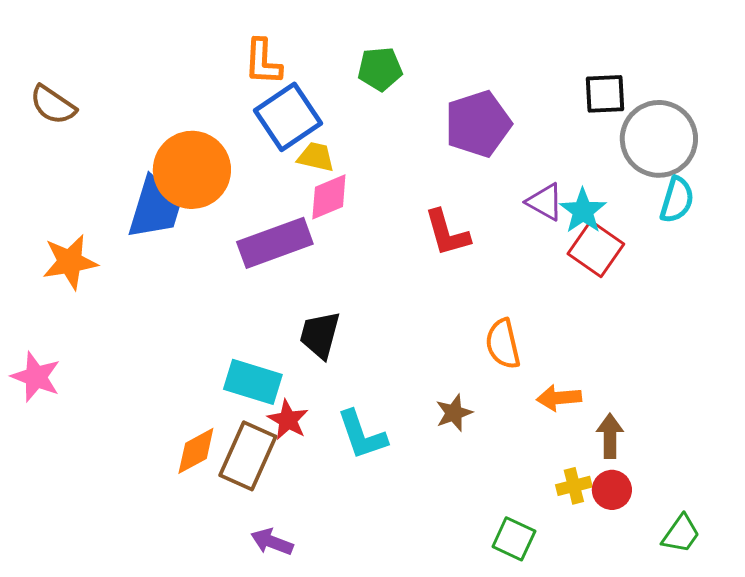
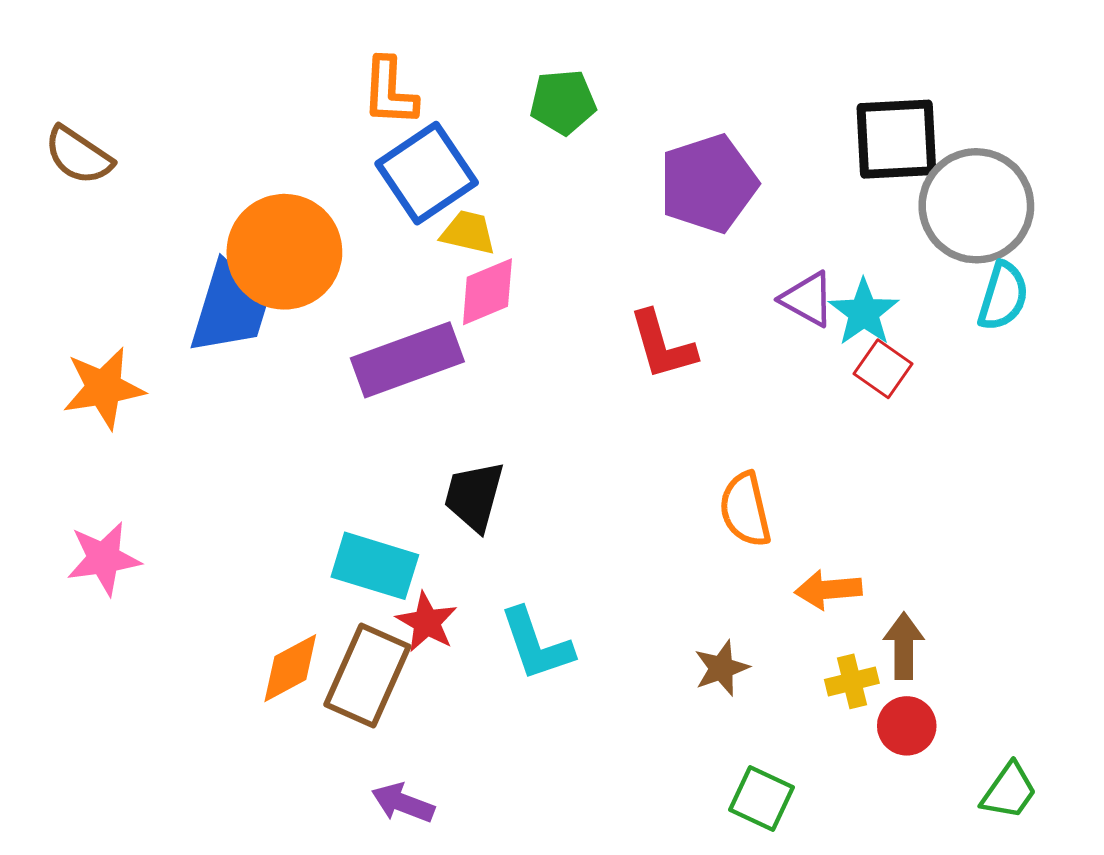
black square: (605, 94) -> (896, 139), size x1.4
red square: (596, 249) -> (883, 369), size x0.7
pink star: (36, 377) -> (104, 558), moved, turned -30
brown star: (454, 413) -> (722, 668), moved
yellow cross: (574, 486) -> (852, 681), moved

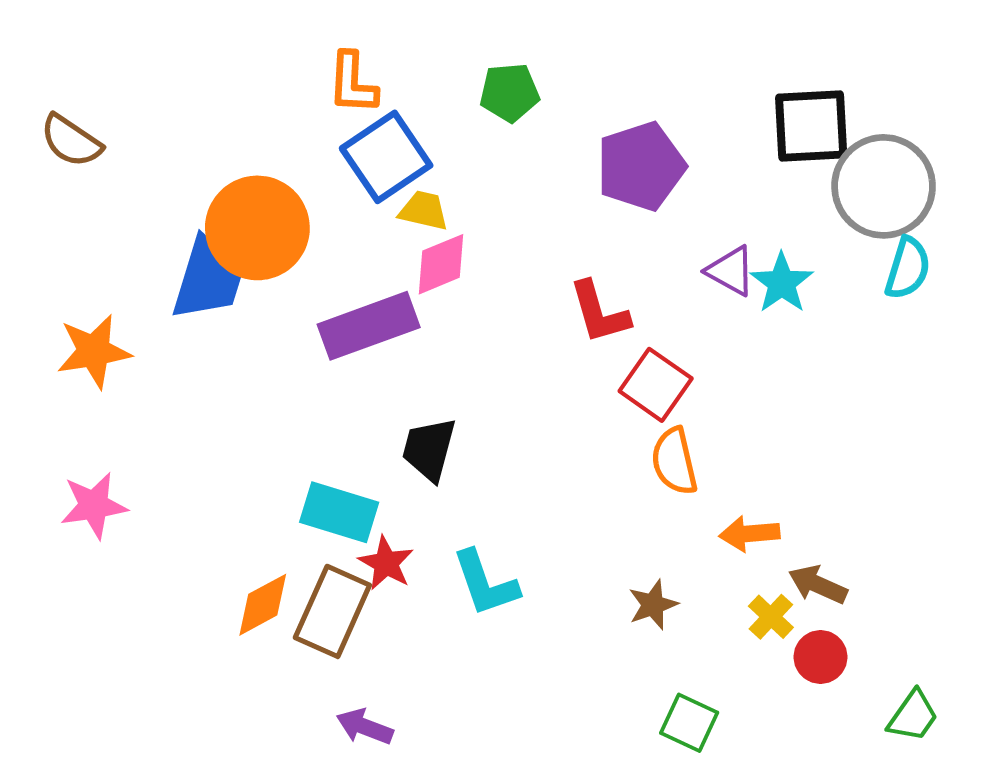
red square: (883, 369) -> (656, 385), moved, size x1.4
brown arrow: (904, 646) -> (818, 585), turned -66
yellow cross: (852, 681) -> (771, 617), turned -33

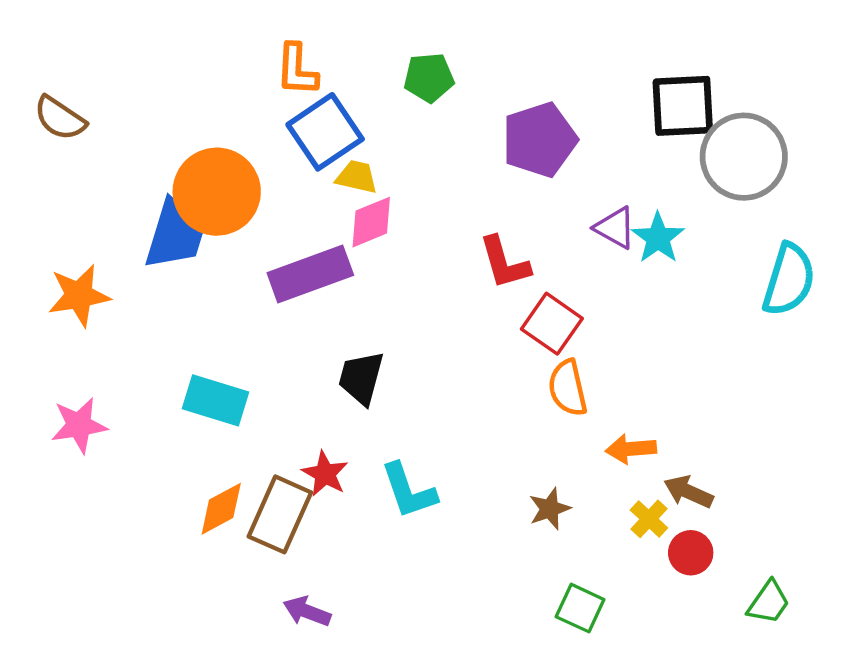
cyan semicircle: (908, 268) -> (789, 280), moved, size x1.4
cyan rectangle: (339, 512) -> (216, 400), moved

